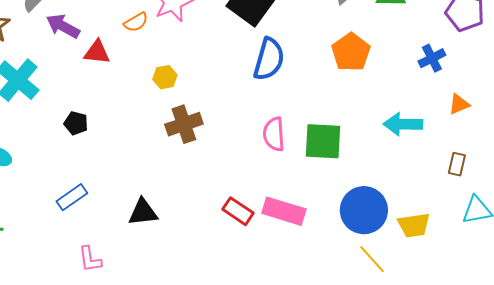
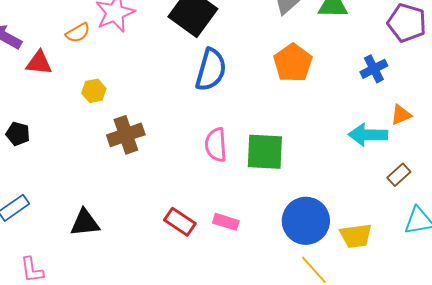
yellow hexagon: (165, 77) -> (94, 91), moved
cyan arrow: (403, 124) -> (368, 135), moved
brown rectangle: (457, 164) -> (399, 175), turned 35
pink rectangle: (284, 211) -> (226, 222), size x0.6

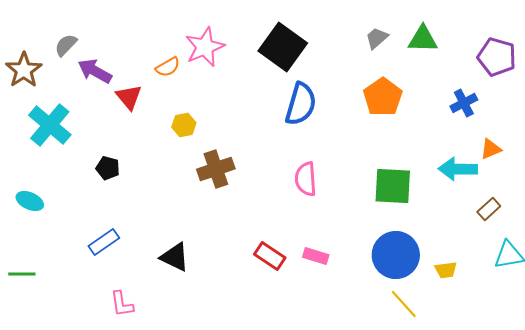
red triangle: (39, 63) -> (129, 97), turned 44
green square: (265, 152) -> (393, 186), moved
black triangle: (85, 223) -> (175, 257), turned 32
yellow trapezoid: (356, 236) -> (446, 270), size x0.7

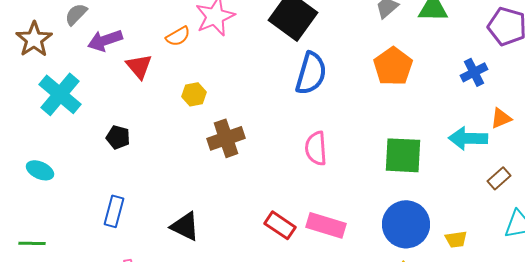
purple arrow: (95, 71) -> (105, 40), turned -48
blue rectangle: (104, 242) -> (114, 211), turned -40
pink rectangle: (316, 256) -> (326, 225), size x1.5

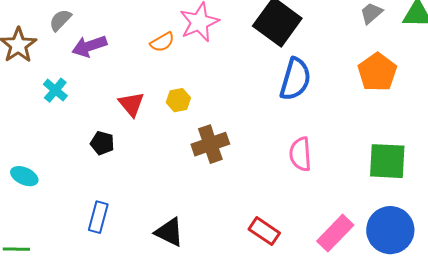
red triangle: (139, 66) -> (131, 104), moved
cyan cross: (60, 94) -> (55, 90), moved, size x0.6
pink rectangle: (326, 225) -> (335, 233), moved, turned -63

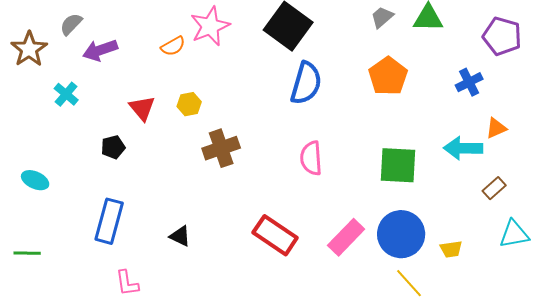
black pentagon: (102, 143) -> (113, 147), turned -30
blue rectangle: (98, 217) -> (109, 221), size x1.4
red rectangle: (264, 231) -> (275, 235), size x1.4
black triangle: (169, 232) -> (180, 236), size x0.7

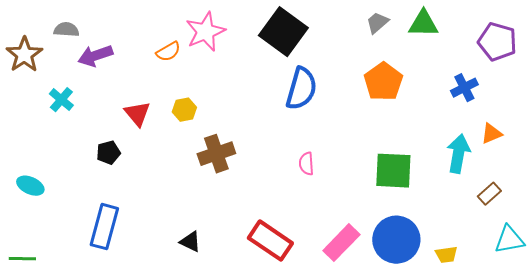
gray semicircle: (71, 24) -> (66, 30), turned 50
cyan arrow: (463, 148) -> (458, 154), turned 99
pink semicircle: (311, 158) -> (306, 164), size x0.7
black triangle: (180, 236) -> (190, 242), moved

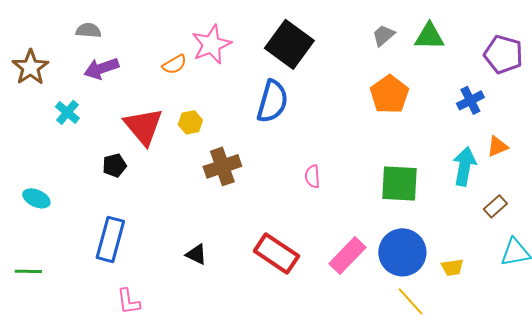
gray semicircle: (66, 30) -> (88, 30), moved
blue semicircle: (301, 89) -> (272, 101), moved
red triangle: (137, 114) -> (143, 126), size x1.5

